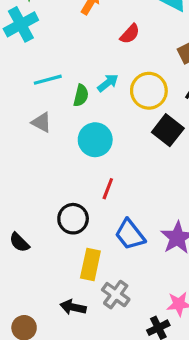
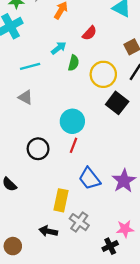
cyan arrow: (108, 83) -> (59, 48), moved
green semicircle: (81, 95) -> (74, 63), moved
cyan circle: (95, 140) -> (72, 121), moved
black circle: (73, 219) -> (38, 149), moved

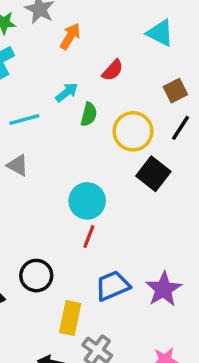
black circle: (38, 149) -> (36, 276), moved
blue trapezoid: (90, 179) -> (113, 286), turned 105

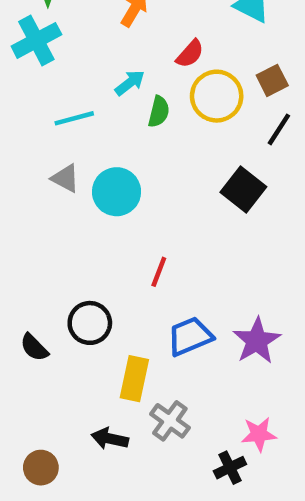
yellow circle: (133, 131) -> (217, 96), moved
cyan circle: (87, 201) -> (117, 192), moved

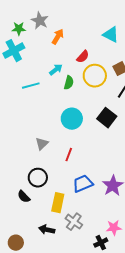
gray triangle: (65, 178) -> (42, 144), moved, turned 48
cyan circle: (117, 192) -> (72, 119), moved
black semicircle: (34, 347) -> (24, 197), moved

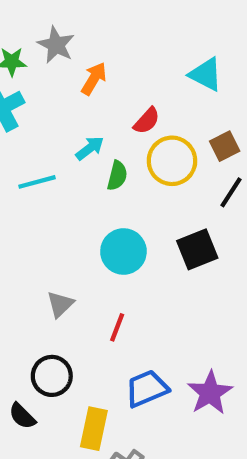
black square: (107, 118) -> (197, 249), turned 30

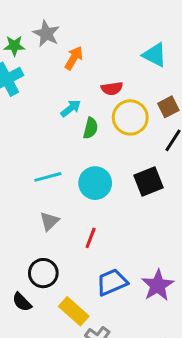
red semicircle: (147, 121) -> (112, 88), turned 40
cyan line: (37, 182) -> (48, 177), moved
yellow rectangle: (94, 429) -> (74, 311), turned -60

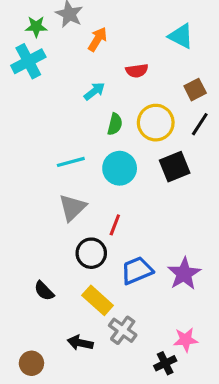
yellow circle: (130, 117) -> (156, 123), moved
green semicircle: (91, 128) -> (115, 124), moved
gray triangle: (49, 221) -> (72, 208), size x1.4
black circle: (43, 273) -> (91, 253), moved

